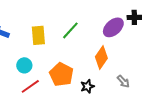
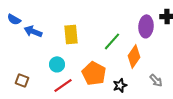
purple ellipse: (113, 27) -> (146, 26), turned -45
green line: (70, 30) -> (112, 41), moved

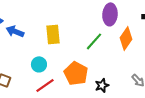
purple ellipse: (146, 26) -> (110, 14), moved
orange diamond: (134, 56) -> (126, 38), moved

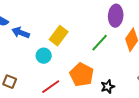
yellow rectangle: (53, 34) -> (59, 36), turned 42
cyan circle: (39, 64) -> (44, 56), moved

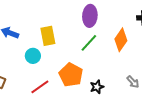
purple ellipse: (116, 16) -> (90, 16), moved
yellow rectangle: (59, 36) -> (48, 36), turned -48

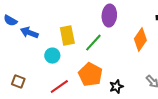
green line: (89, 43) -> (93, 43), moved

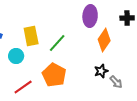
purple ellipse: (109, 16) -> (90, 16), moved
black star: (116, 87) -> (101, 71), moved

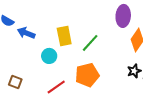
orange pentagon: (54, 75) -> (87, 75), turned 30

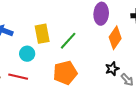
red line: (56, 87) -> (18, 77), moved, turned 48

